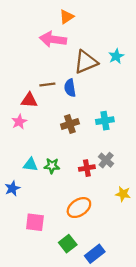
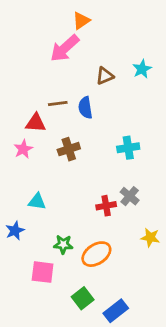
pink arrow: (53, 39) -> (65, 48), turned -50
brown triangle: (86, 62) -> (105, 76), size x0.6
brown cross: (70, 124) -> (69, 149), moved
green star: (52, 166) -> (63, 244), moved

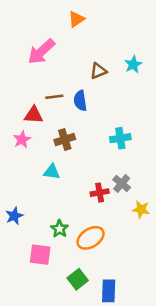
pink arrow: (65, 48) -> (41, 52), moved
cyan triangle: (37, 202) -> (52, 172), moved
yellow star: (150, 237) -> (141, 209), moved
green star: (63, 244) -> (60, 229), turned 30
blue rectangle: (116, 311) -> (109, 291), turned -50

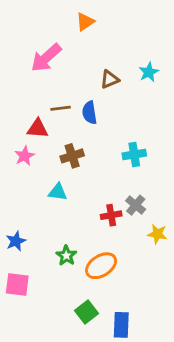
pink square: (40, 255) -> (17, 284), moved

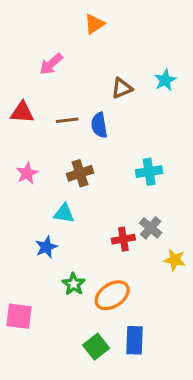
pink arrow: (46, 58) -> (51, 64), size x0.7
red triangle: (37, 128) -> (22, 112), moved
blue star: (16, 241) -> (46, 247), moved
blue rectangle: (121, 325) -> (135, 340), moved

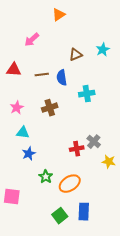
cyan cross: (149, 172) -> (87, 94), moved
cyan triangle: (64, 213) -> (23, 133), moved

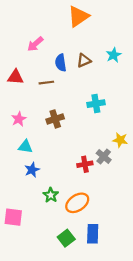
orange triangle: (59, 15) -> (78, 16), moved, size x1.5
blue semicircle: (62, 78) -> (61, 63), moved
yellow star: (109, 162) -> (120, 140), moved

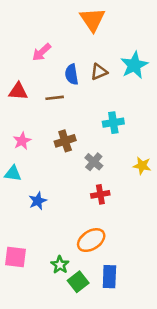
orange triangle: (78, 16) -> (92, 20), turned -30
cyan star: (114, 55) -> (134, 65), size x1.5
cyan triangle: (25, 147) -> (13, 174), moved
gray cross: (104, 157) -> (94, 162), moved
green star: (51, 195) -> (60, 265), moved

